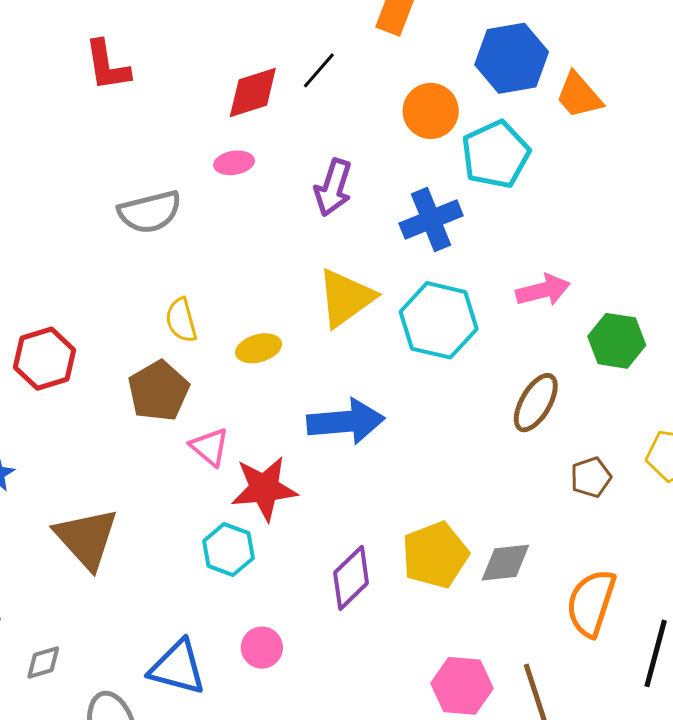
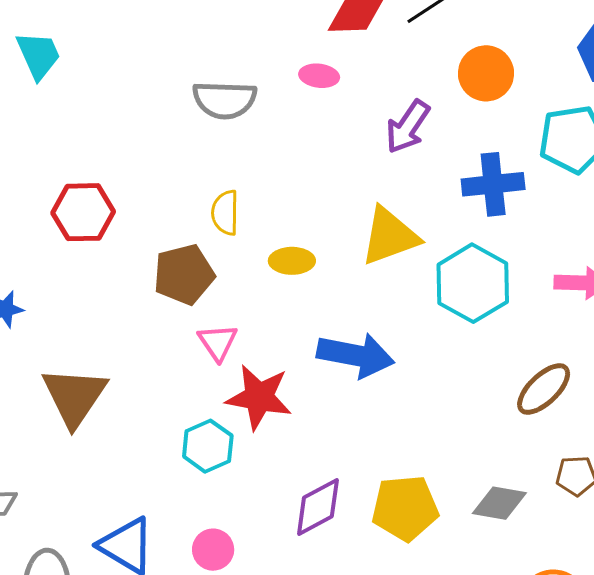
orange circle: (431, 111) -> (486, 73), moved
gray diamond: (505, 563) -> (499, 503), moved

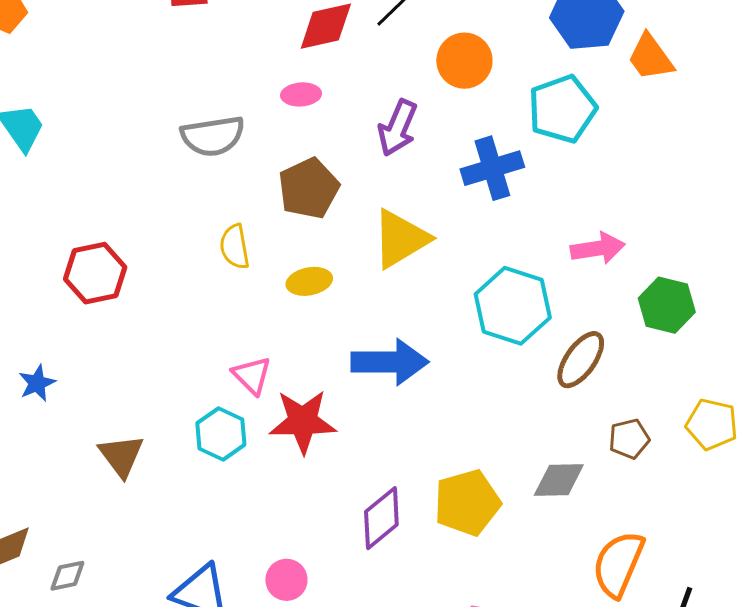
brown pentagon: (184, 274) -> (309, 188), moved
cyan hexagon: (473, 283) -> (513, 306), moved
brown triangle: (74, 396) -> (121, 456), size x0.7
cyan hexagon: (208, 446) -> (221, 434), moved

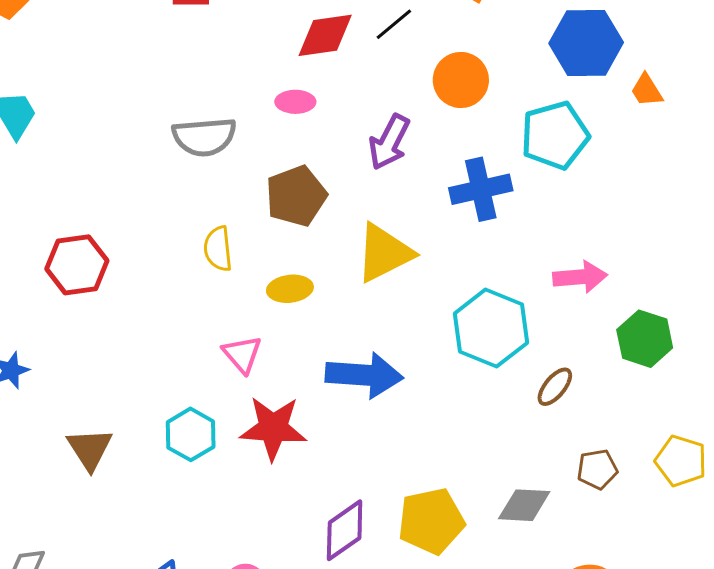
orange trapezoid: (650, 57) -> (647, 90), size x0.7
brown ellipse: (581, 360) -> (555, 387), size x0.7
pink triangle: (252, 375) -> (242, 354), moved

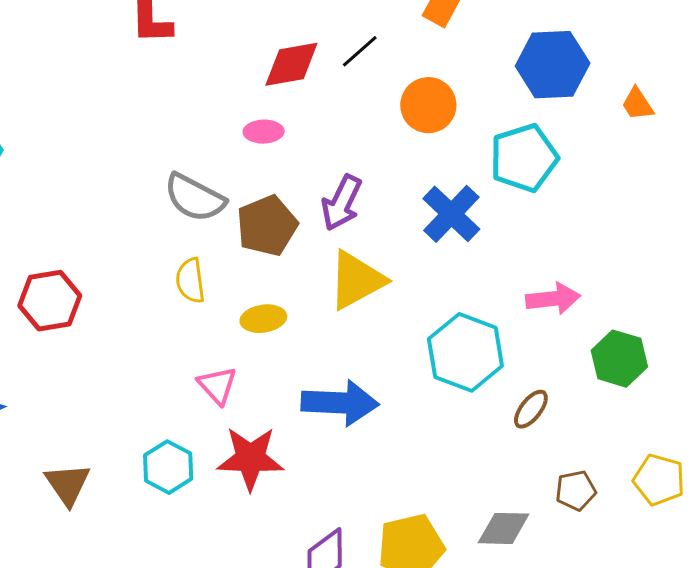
orange trapezoid: (647, 90) -> (637, 104), moved
gray semicircle: (204, 137) -> (195, 198), moved, turned 34
purple arrow: (389, 142) -> (342, 203), moved
blue cross: (481, 189) -> (451, 214), turned -32

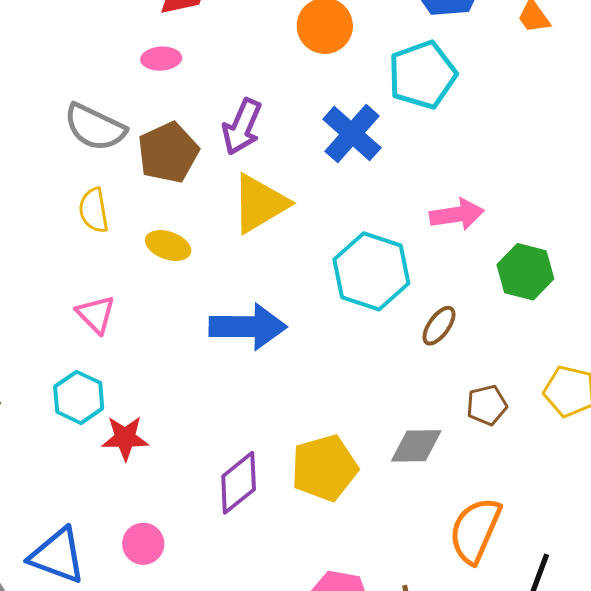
yellow ellipse: (263, 319) -> (168, 246), turned 30
pink triangle: (217, 385) -> (96, 314), moved
red star: (250, 458) -> (125, 438), moved, size x0.7

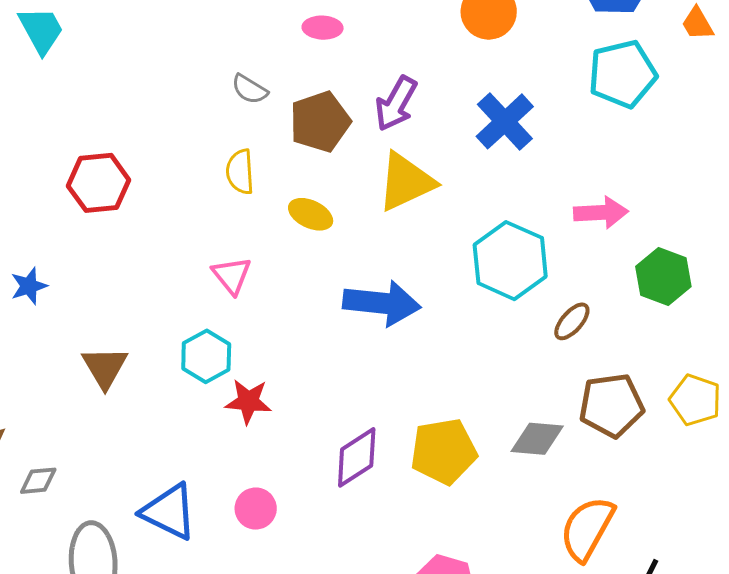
cyan pentagon: (422, 75) -> (623, 74), moved
gray semicircle: (95, 127) -> (250, 89), size x0.6
brown pentagon: (487, 405) -> (611, 405), size x1.6

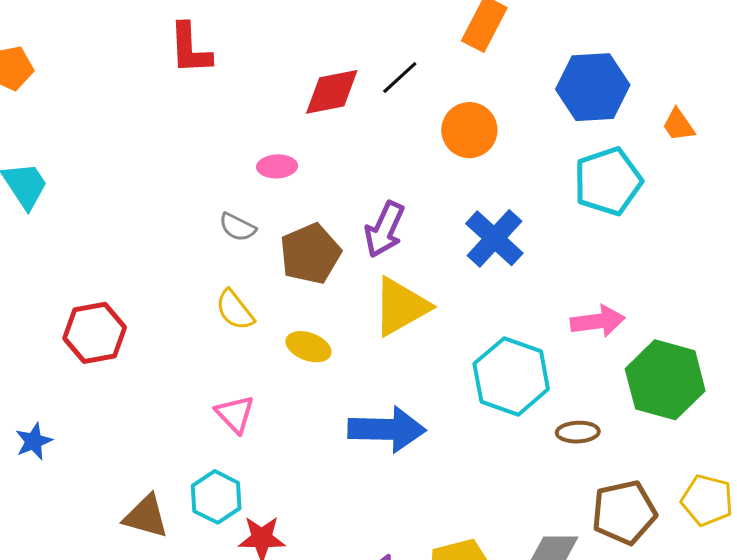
pink ellipse: (323, 28) -> (277, 166), moved
yellow semicircle: (240, 172) -> (235, 310), turned -30
green hexagon: (663, 277) -> (665, 380), size x1.4
brown ellipse: (572, 321) -> (578, 432), turned 51
brown triangle: (105, 367) -> (146, 516), moved, turned -39

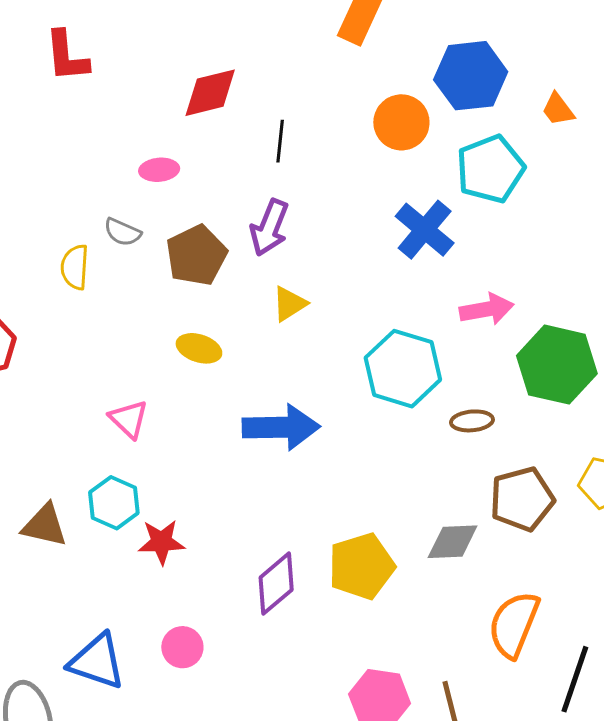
black line: (400, 77) -> (280, 141), moved, turned -39
orange circle: (469, 130) -> (401, 122), moved
blue cross: (494, 238) -> (425, 230), moved
yellow triangle: (401, 307) -> (289, 304), size x0.6
yellow semicircle: (235, 310) -> (75, 267), moved, turned 45

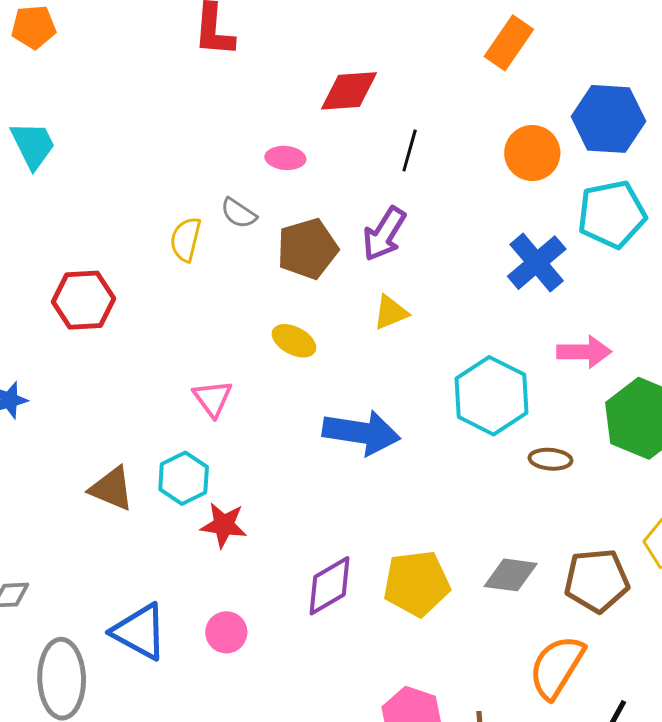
brown pentagon: (522, 499) -> (597, 580), moved

